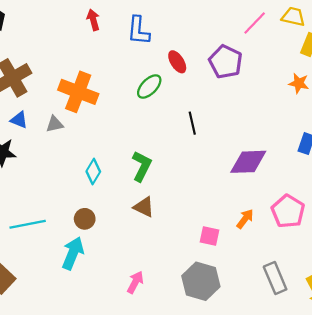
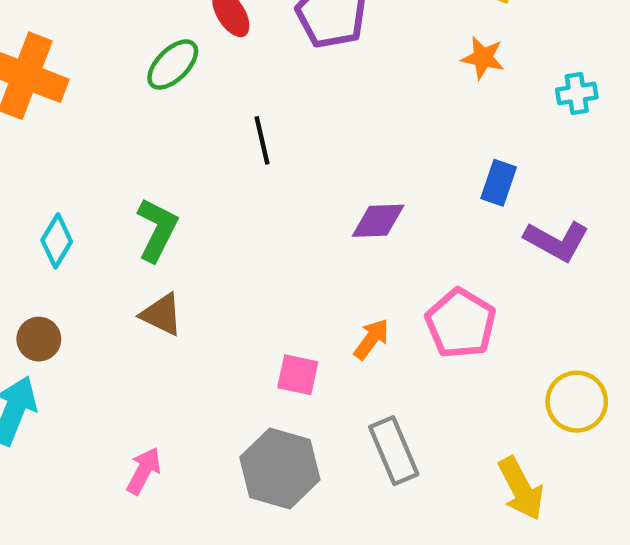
purple diamond: (248, 162) -> (378, 221), size x0.7
gray rectangle: (275, 278) -> (394, 451), moved

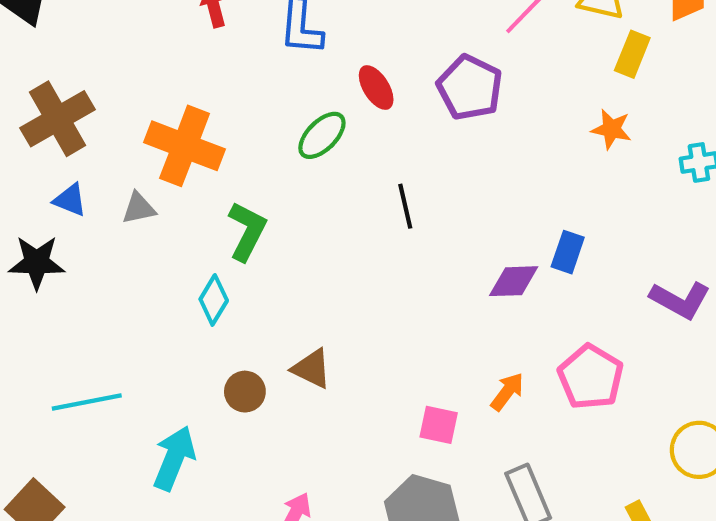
blue rectangle: (499, 183) -> (568, 252), moved
green L-shape: (157, 230) -> (247, 231), moved
brown circle: (39, 339) -> (245, 392), moved

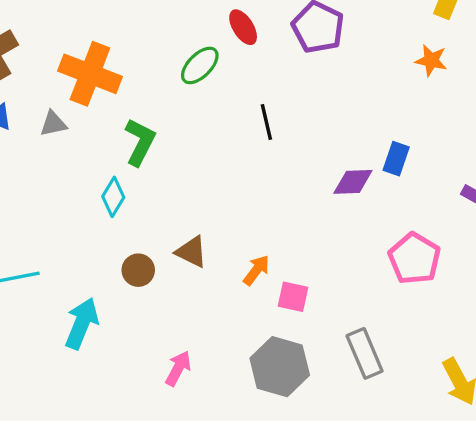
orange arrow: (507, 392) -> (256, 270), moved

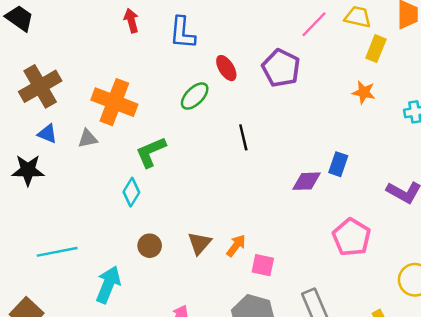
green L-shape: (140, 142) -> (151, 152), turned -140
brown triangle: (191, 252) -> (200, 243), moved, turned 45

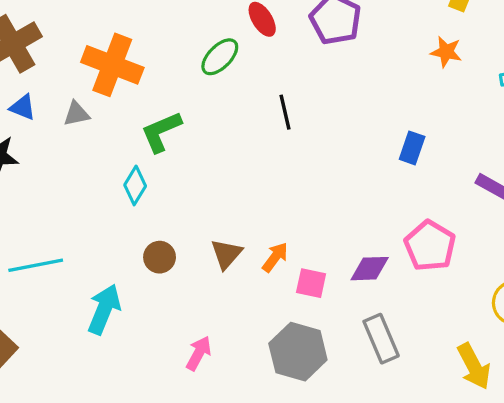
purple diamond: (307, 181) -> (370, 269), moved

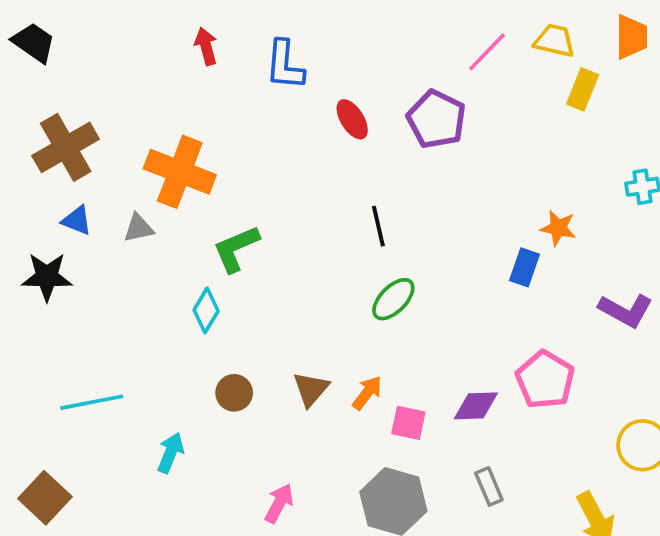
orange star: (446, 52) -> (558, 228), moved
green ellipse: (220, 57) -> (393, 299), moved
cyan arrow: (104, 309) -> (170, 453), size x0.7
gray rectangle: (381, 339) -> (489, 486), size x0.7

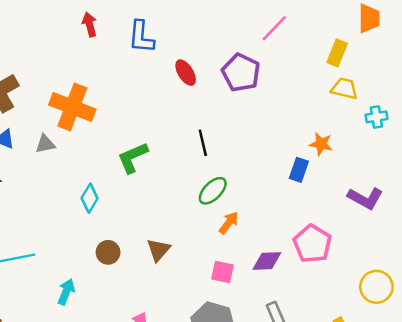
yellow trapezoid: (554, 41) -> (344, 89), moved
green L-shape: (236, 249) -> (133, 158), moved
orange arrow: (367, 393) -> (229, 223), moved

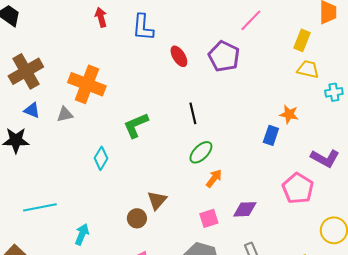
pink pentagon: (312, 244) -> (298, 188), moved
brown circle: (108, 252) -> (137, 218), moved
pink square: (223, 272) -> (209, 218), turned -30

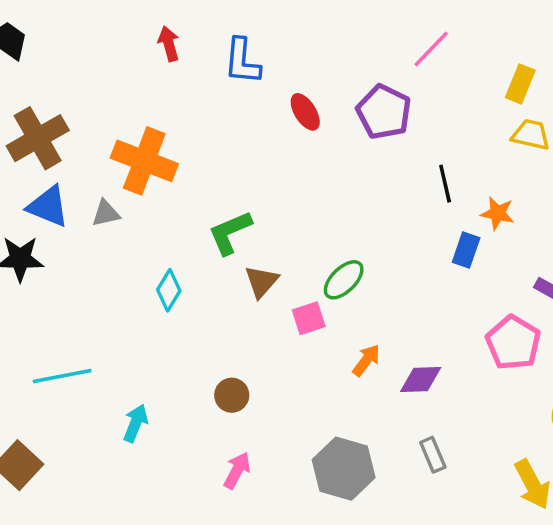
blue triangle: (32, 110) -> (48, 206), size x1.5
black line: (193, 113) -> (445, 184), moved
orange arrow: (214, 178) -> (366, 360), moved
brown triangle: (157, 200) -> (261, 282), moved
pink square: (209, 218) -> (309, 318), moved

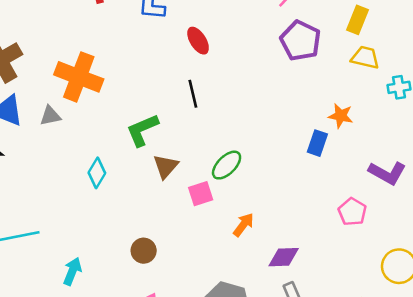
purple pentagon: (384, 112) -> (300, 41), moved
black line: (445, 184) -> (193, 94), moved
pink pentagon: (513, 343) -> (352, 212), size x0.7
purple diamond: (421, 379) -> (284, 257), moved

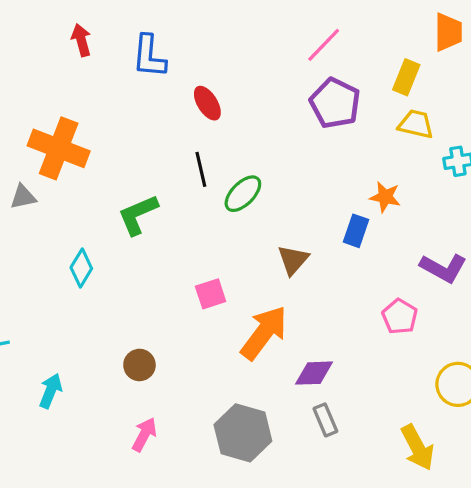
green ellipse: (227, 165) -> (243, 194), moved
brown triangle: (166, 166) -> (293, 260), moved
orange arrow: (243, 225) -> (264, 333), size x1.8

